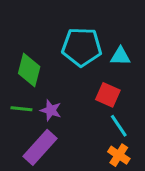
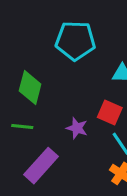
cyan pentagon: (82, 47) -> (75, 41), moved
purple star: (51, 110) -> (77, 128), moved

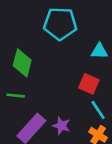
purple star: (77, 128) -> (61, 126), moved

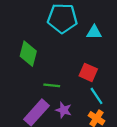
cyan triangle: (99, 51) -> (94, 32), moved
green line: (16, 96) -> (52, 85), moved

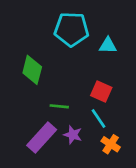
cyan line: (96, 96) -> (98, 119), moved

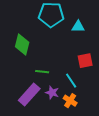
red square: (101, 91) -> (85, 61), moved, turned -35
orange cross: (111, 144) -> (70, 101), moved

